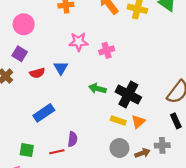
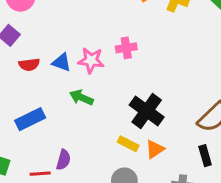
pink star: (79, 42) -> (91, 60), moved
blue triangle: (61, 68) -> (62, 62), turned -48
green arrow: (97, 89) -> (81, 97), moved

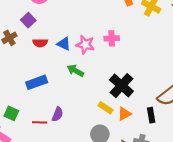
black rectangle: (205, 156) -> (151, 115), moved

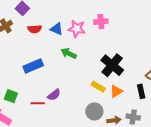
purple semicircle: (58, 114) -> (54, 95), turned 32

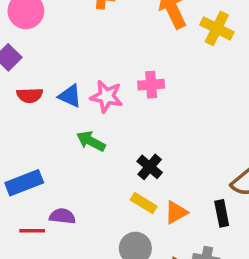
black cross: (112, 65) -> (150, 167), moved, size x0.6
blue rectangle: (33, 66) -> (24, 183), moved
purple semicircle: (54, 95) -> (62, 216), turned -136

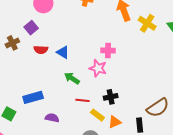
pink star: (106, 96) -> (98, 68), moved
black cross: (150, 167) -> (111, 97), moved, turned 32
red line: (32, 231) -> (82, 100), moved

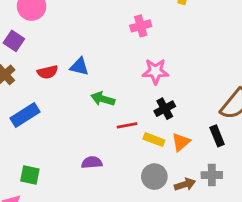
purple square: (31, 28) -> (14, 41), moved
pink cross: (108, 51) -> (141, 26), moved
pink star: (98, 68) -> (155, 71), moved
blue rectangle: (33, 97) -> (25, 115), moved

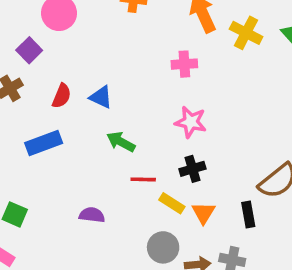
red semicircle: (48, 72) -> (62, 96), turned -66
blue rectangle: (25, 115) -> (44, 143), moved
orange triangle: (181, 142) -> (203, 213), turned -30

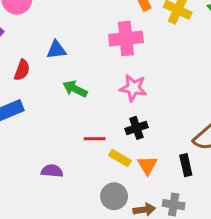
pink cross: (184, 64) -> (126, 39), size x1.5
blue triangle: (101, 97) -> (56, 50), moved, turned -30
green arrow: (121, 142) -> (75, 89), moved

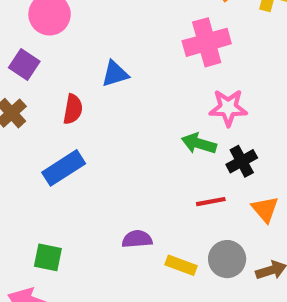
green arrow: (75, 89) -> (199, 144), moved
red line: (95, 139) -> (211, 202), moved
yellow rectangle: (120, 158) -> (181, 265), moved

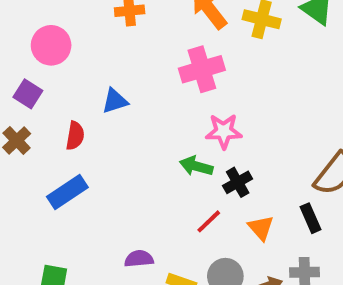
red line: (211, 202) -> (209, 221), turned -32

